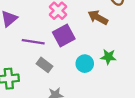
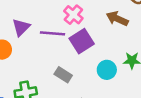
purple line: (33, 42) -> (52, 33), moved

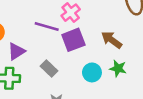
brown arrow: (117, 19) -> (112, 40), moved
purple triangle: (21, 27) -> (16, 51), moved

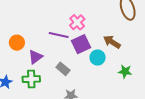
green star: (118, 68) -> (125, 71), moved
cyan circle: (92, 72) -> (98, 58), moved

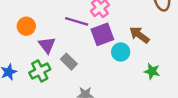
purple triangle: (35, 57) -> (47, 45), turned -35
gray rectangle: (63, 69) -> (69, 62), moved
green cross: (31, 79) -> (40, 71), turned -30

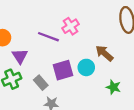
purple square: (102, 34) -> (63, 70), moved
gray rectangle: (69, 62) -> (41, 83), moved

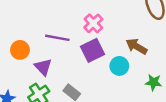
purple line: (48, 37) -> (57, 38), moved
purple square: (63, 70) -> (93, 50), moved

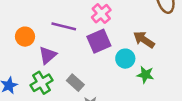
purple triangle: (43, 67) -> (48, 55), turned 30
green star: (153, 82) -> (145, 75), moved

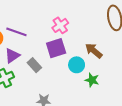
purple line: (64, 26) -> (16, 32), moved
gray rectangle: (75, 83) -> (34, 65), moved

